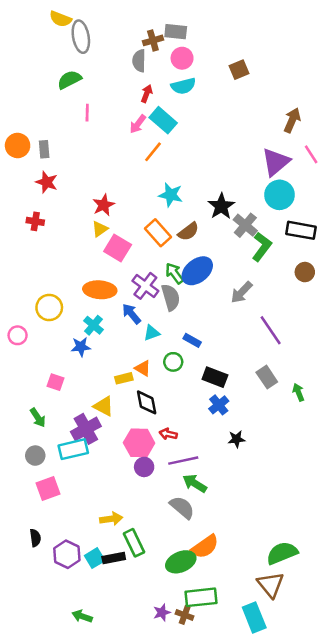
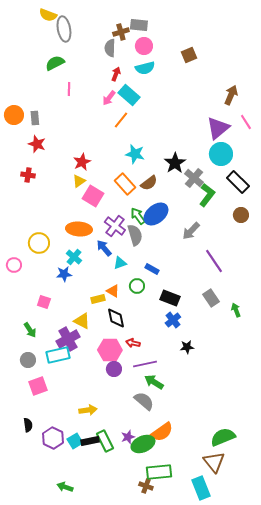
black rectangle: (301, 230) -> (238, 182), turned 35
green rectangle: (134, 543) -> (105, 441), moved
purple star: (162, 612) -> (128, 437), moved

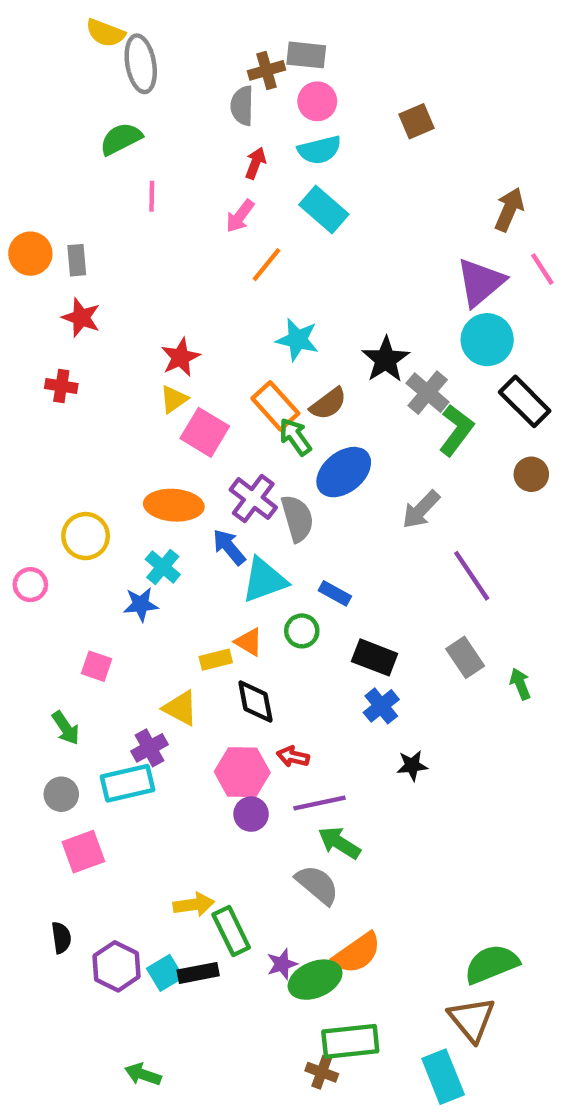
cyan rectangle: (129, 95) -> (324, 209), moved
green arrow: (138, 216) -> (295, 437), moved
cyan triangle: (120, 263) -> (264, 580), size x1.6
purple cross: (68, 339) -> (150, 748), size x0.7
green rectangle: (105, 441) -> (231, 931), moved

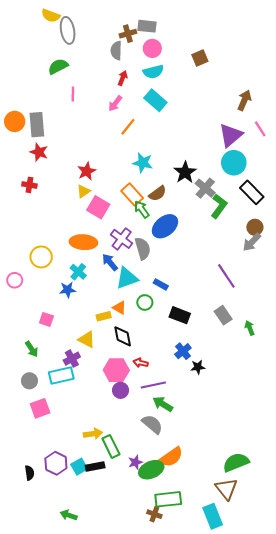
gray rectangle: (77, 260) -> (37, 125), size x1.6
gray arrow: (421, 510) -> (252, 242), moved
blue cross: (381, 706) -> (183, 351), moved
black semicircle: (61, 938) -> (29, 473), moved

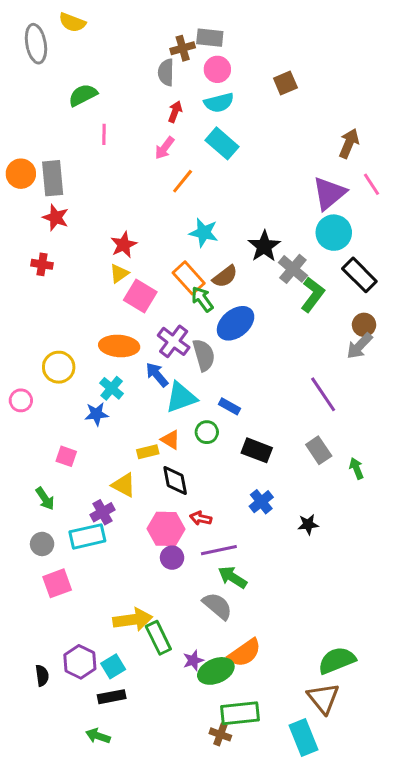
gray ellipse: (68, 30) -> (36, 44), moved
black star: (198, 367) -> (308, 524), moved
yellow arrow: (93, 434) -> (133, 620), size x1.4
black rectangle: (95, 467) -> (112, 697), moved

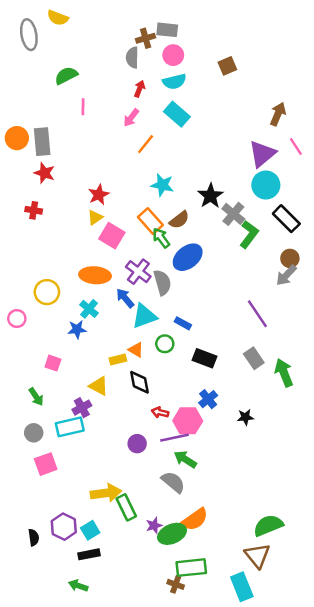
green arrow: (356, 468) -> (284, 373), size x1.6
pink hexagon: (166, 529) -> (188, 421), moved

